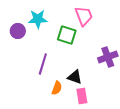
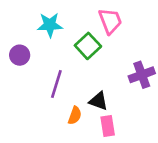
purple circle: (18, 31) -> (20, 55), moved
green square: (67, 35) -> (88, 46), turned 30

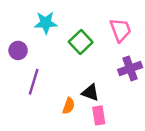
pink trapezoid: (110, 21) -> (120, 30), moved
purple line: (56, 84) -> (34, 82), moved

